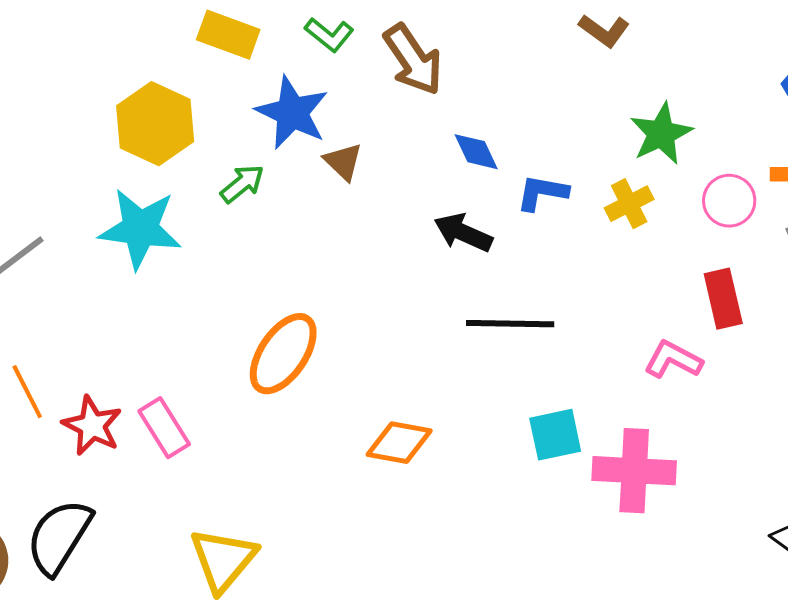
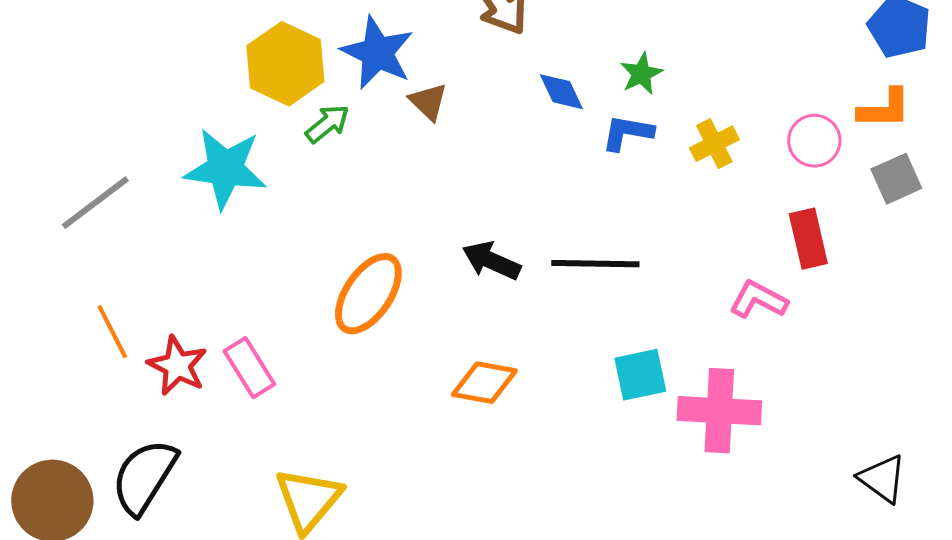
yellow hexagon: (155, 124) -> (285, 64), moved
green star: (661, 134) -> (641, 74), moved, size x0.7
black arrow: (463, 233) -> (491, 261), moved

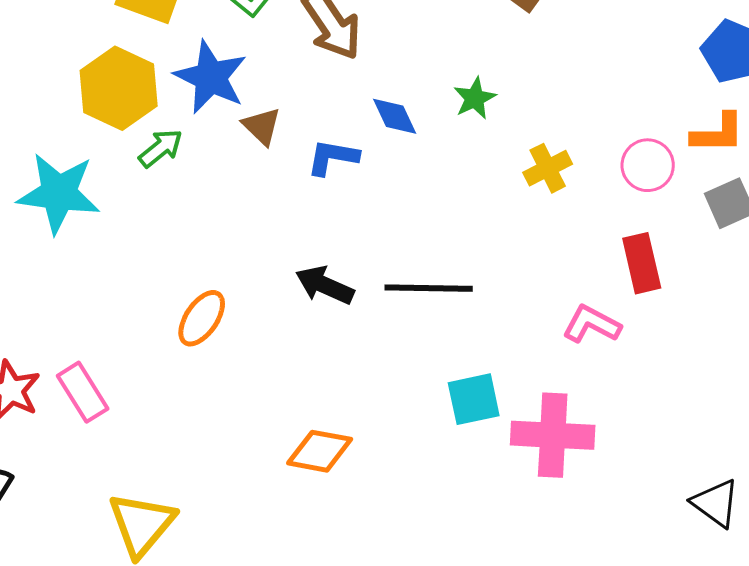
blue L-shape: (627, 133) -> (333, 157), moved
orange ellipse: (368, 294) -> (202, 318), size x0.7
orange diamond: (484, 383) -> (320, 451), moved

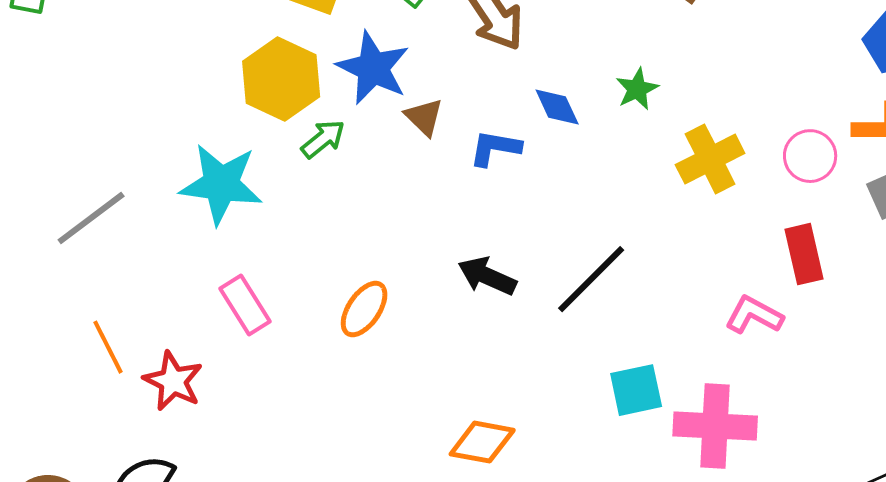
yellow cross: (548, 168) -> (710, 159), size x1.4
black line: (429, 288) -> (591, 279), turned -46
pink rectangle: (83, 392) -> (245, 305), moved

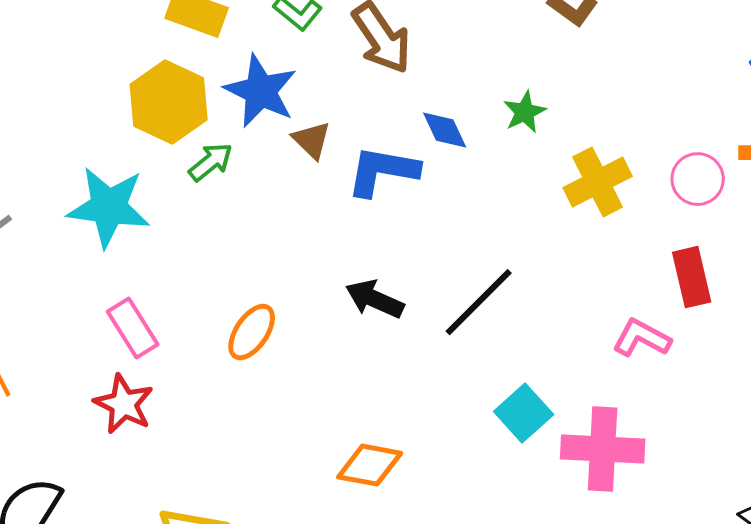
blue L-shape: (495, 148) -> (383, 171), size x1.4
red star: (173, 381) -> (124, 404), moved
cyan square: (636, 390) -> (524, 413), turned -30

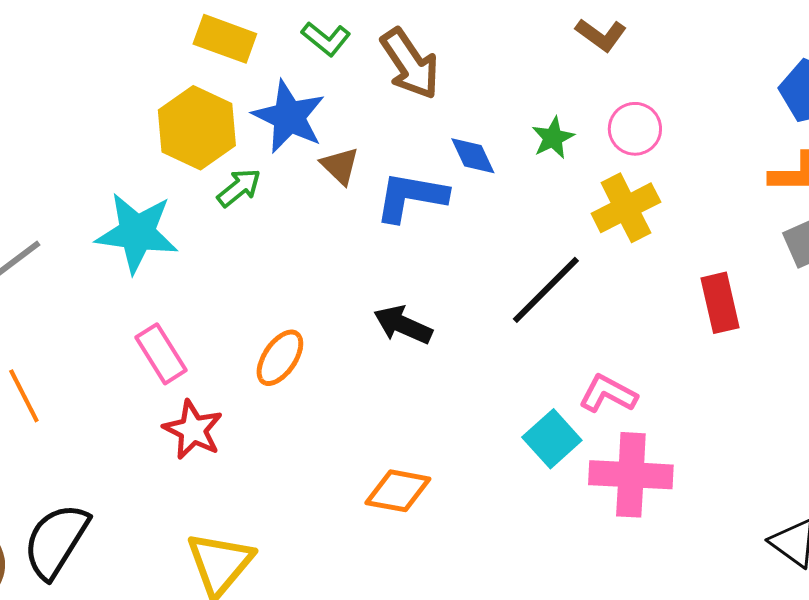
pink circle: (698, 179) -> (635, 129), moved
black line: (479, 302) -> (546, 290), moved
pink L-shape: (642, 338) -> (608, 394), moved
red star: (124, 404) -> (193, 430), moved

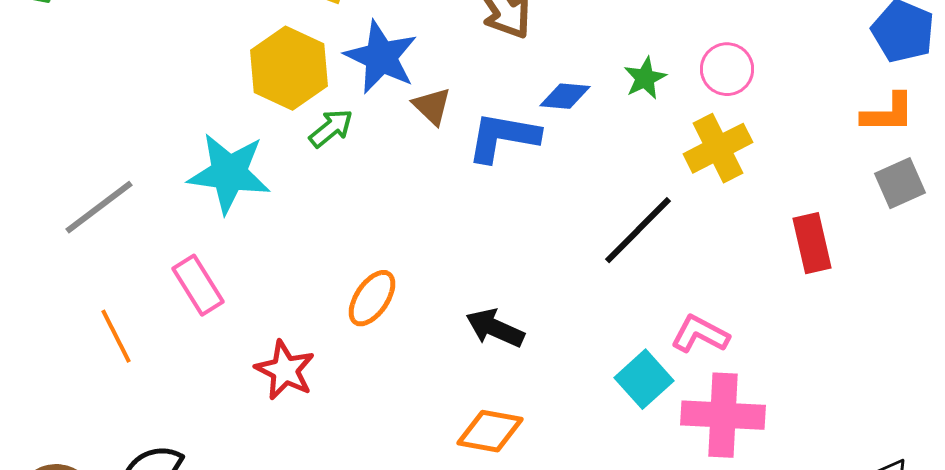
blue diamond: (473, 156) -> (565, 96), turned -60
black arrow: (403, 325) -> (495, 328), moved
pink rectangle: (161, 354) -> (198, 285), moved

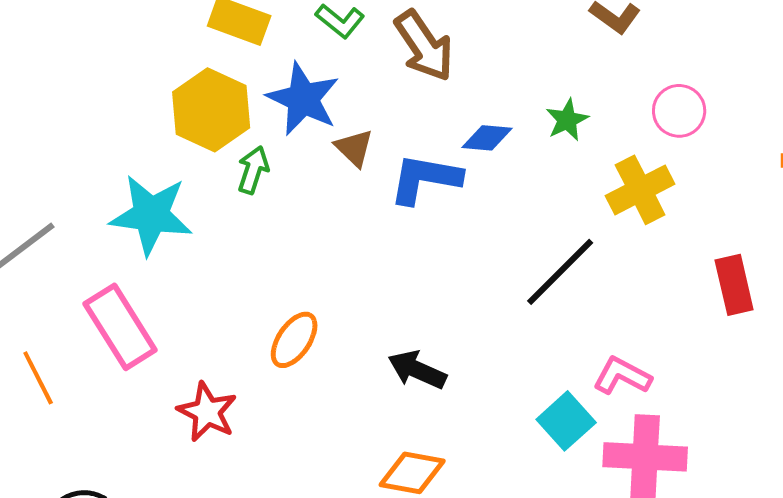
pink circle: (727, 69) -> (679, 111), moved
green arrow: (331, 128) -> (253, 170), turned -33
pink rectangle: (198, 285) -> (120, 327), size x1.4

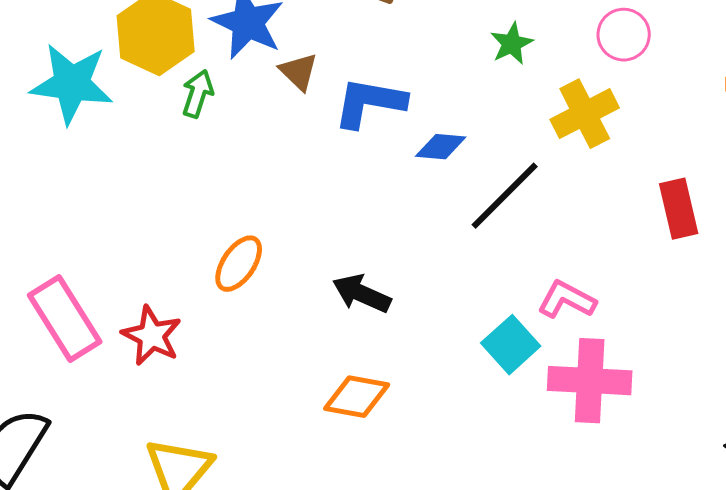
blue diamond: (487, 138) -> (441, 147), moved
cyan star: (151, 215) -> (72, 84), moved
pink rectangle: (120, 327) -> (65, 319), moved

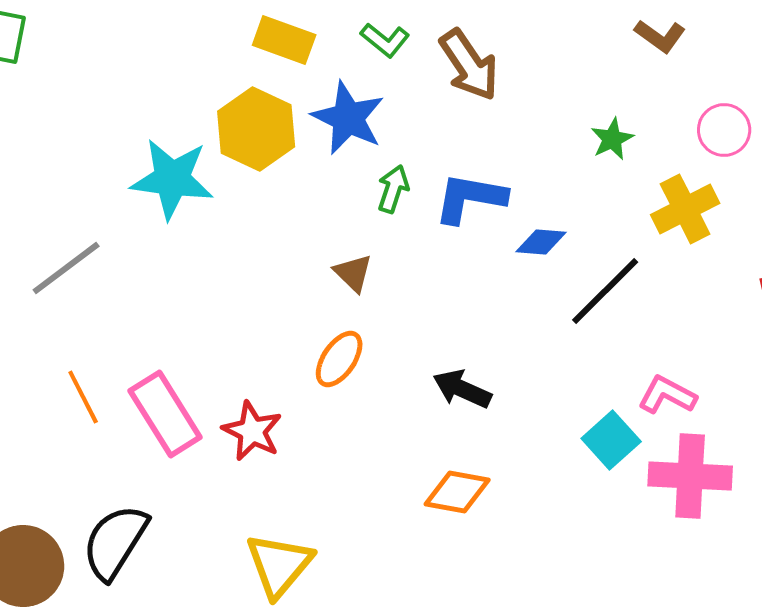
brown triangle: (299, 72) -> (353, 273), moved
green arrow: (198, 94) -> (393, 189), moved

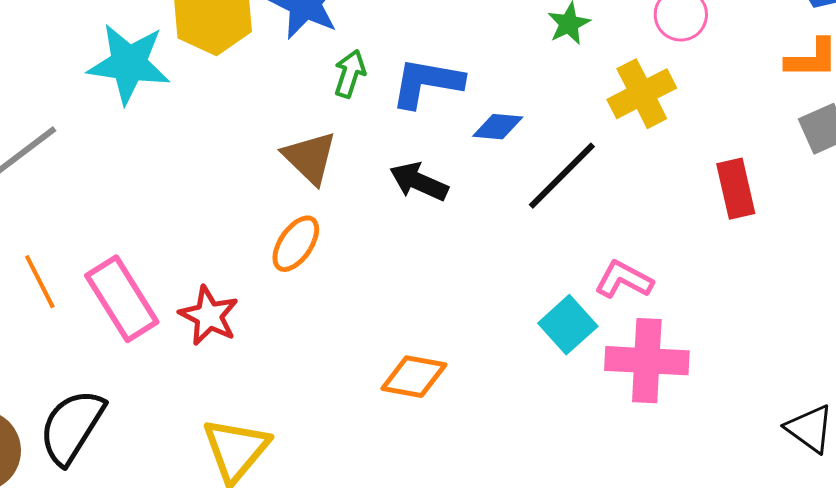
brown triangle: (353, 273) -> (310, 158), size x1.4
black arrow: (462, 389) -> (419, 182), moved

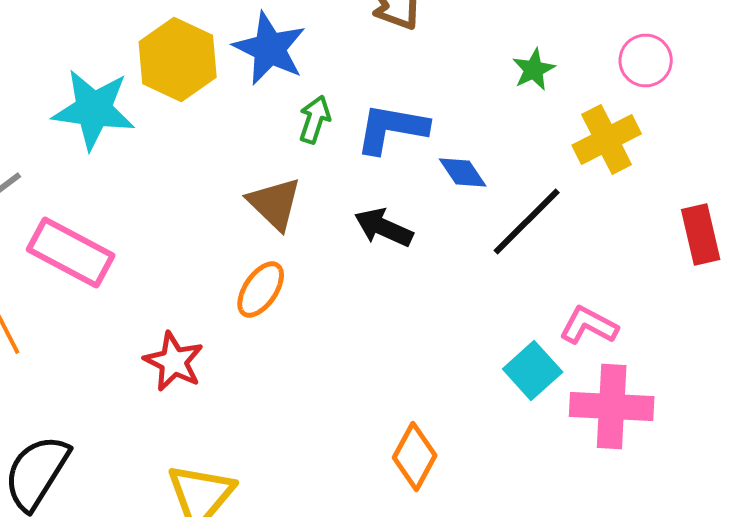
blue diamond: (498, 127) -> (463, 172), turned 51
pink rectangle: (122, 299) -> (71, 252), moved, turned -30
orange diamond: (414, 377) -> (415, 456), moved, turned -72

